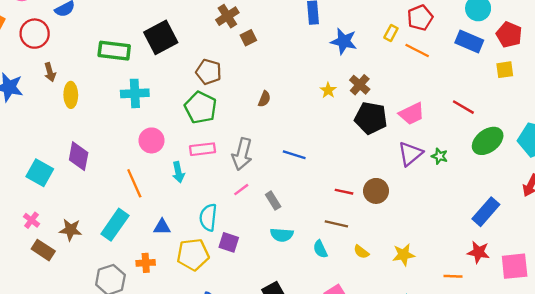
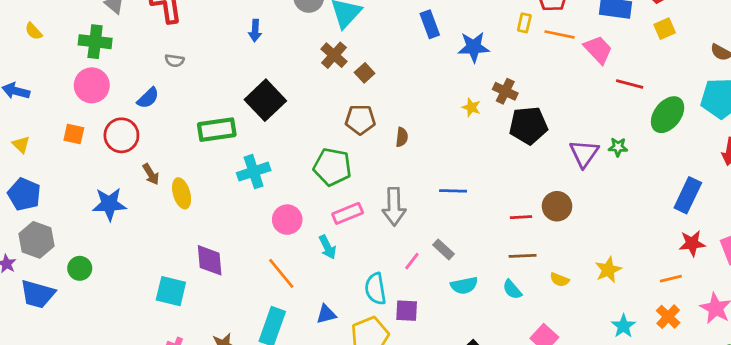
brown pentagon: (209, 72) -> (360, 120), moved
pink trapezoid: (412, 114) -> (598, 50), moved, turned -92
pink line: (241, 190) -> (412, 261), moved

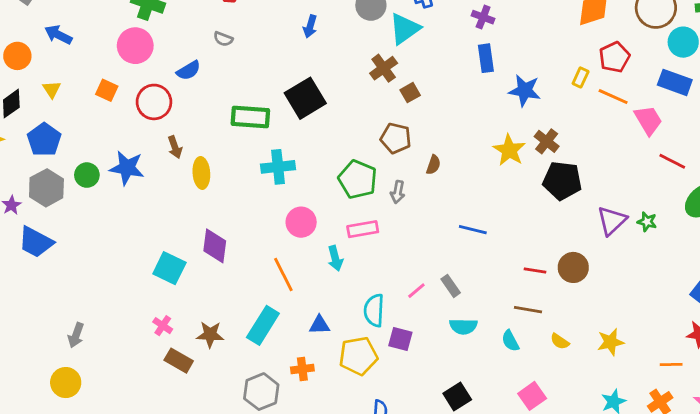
yellow star: (471, 107) -> (509, 150), size x1.6
gray arrow: (394, 207) -> (398, 192), moved, size x0.6
green circle: (80, 268) -> (87, 175), moved

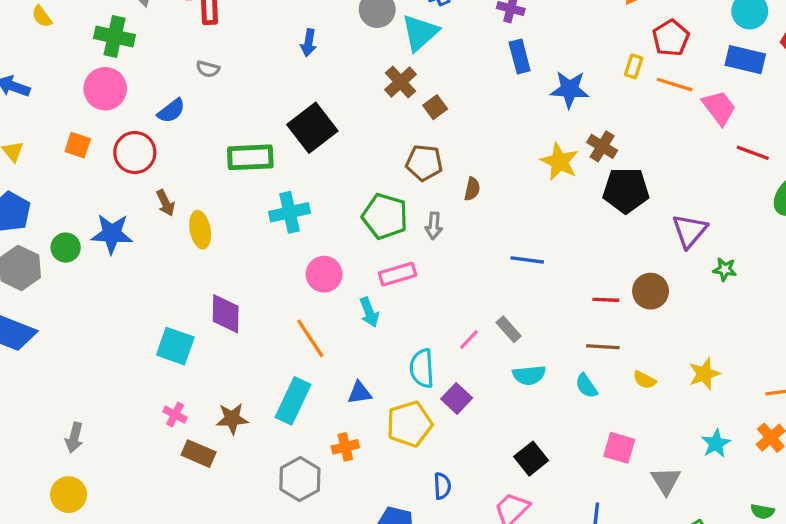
green star: (647, 222) -> (725, 269), moved
purple square: (400, 339) -> (457, 398), turned 35
pink square: (532, 396) -> (619, 448), turned -32

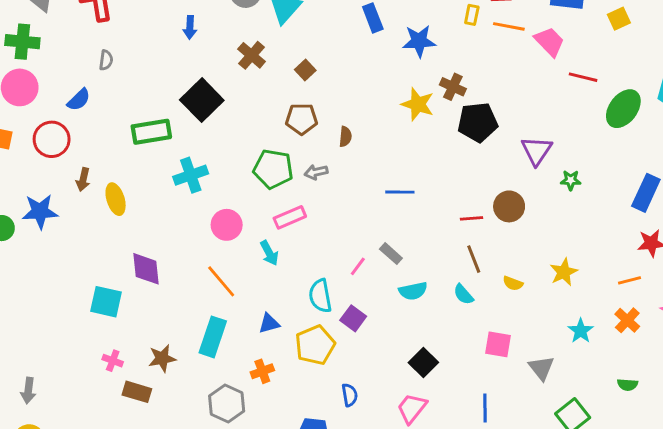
gray semicircle: (208, 69) -> (106, 60), turned -90
brown cross: (401, 82) -> (252, 55), moved
brown arrow: (165, 203) -> (83, 180), turned 45
gray arrow: (434, 226) -> (316, 172), turned 80
brown line: (603, 347) -> (474, 259), turned 72

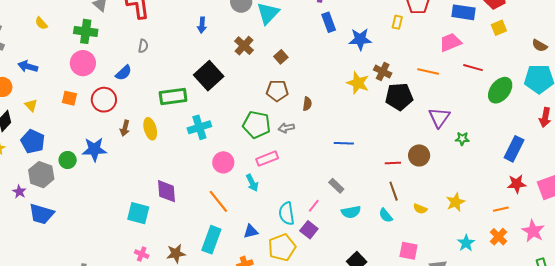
orange line: (509, 26) -> (428, 72), moved
pink trapezoid: (549, 42) -> (450, 42), turned -70
yellow ellipse: (116, 199) -> (150, 129), moved
pink line: (358, 266) -> (314, 206), moved

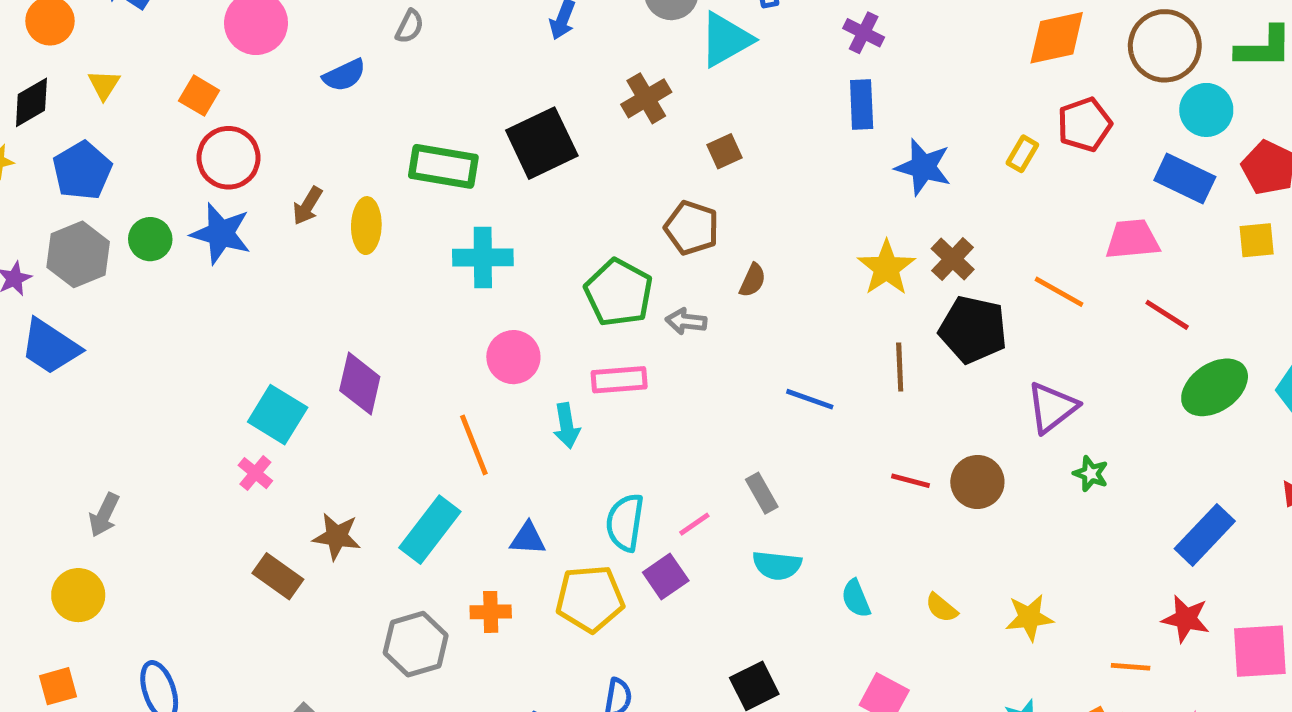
red circle: (104, 100) -> (229, 158), moved
brown line: (394, 191) -> (900, 367), moved
pink cross: (142, 254) -> (255, 473), moved

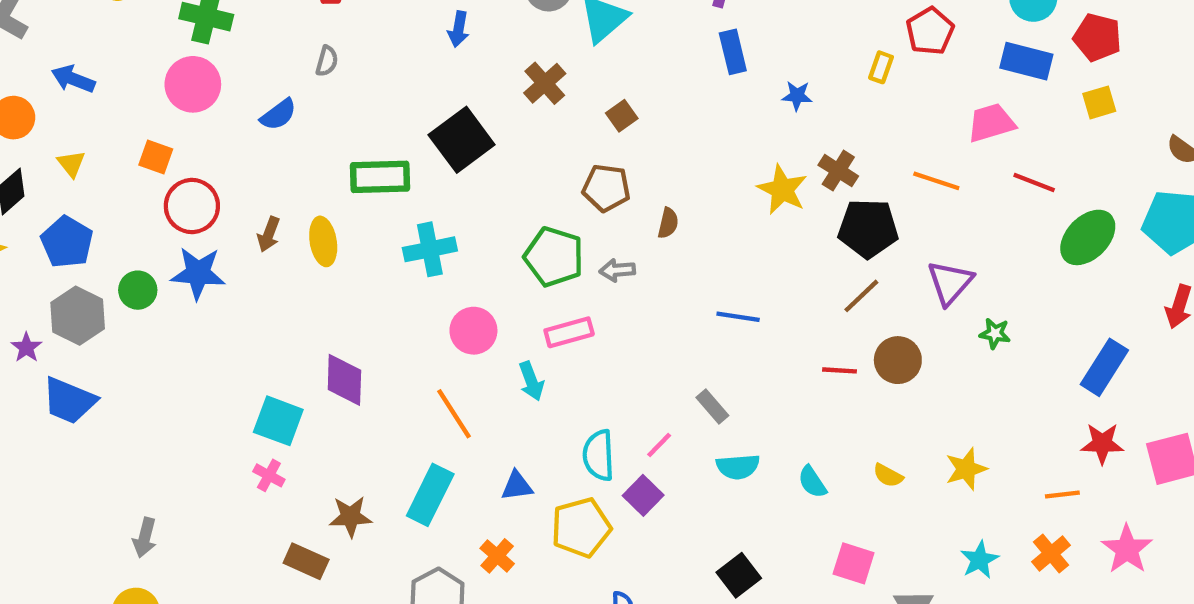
blue star: (923, 167) -> (797, 96), size x0.6
brown line: (900, 367) -> (861, 296), moved, turned 60
orange cross: (491, 612) -> (497, 556), turned -36

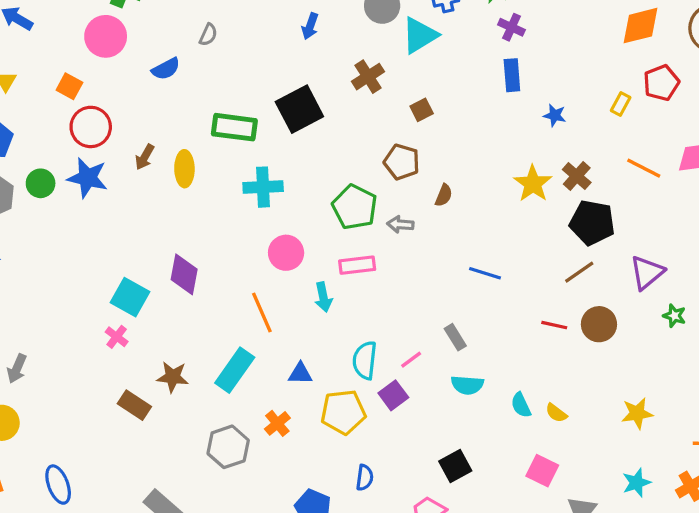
orange line: (936, 181) -> (644, 168), moved
yellow semicircle: (888, 475) -> (556, 413), moved

